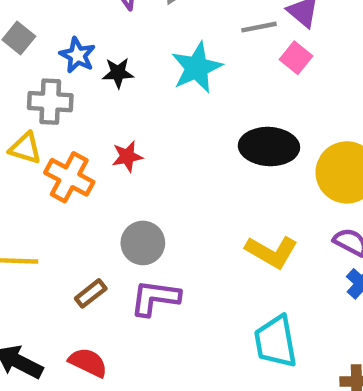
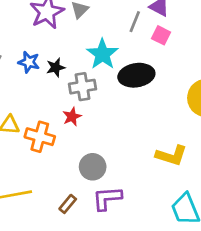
gray line: (259, 27) -> (135, 22), turned -45
gray cross: (50, 102) -> (83, 87), moved
black ellipse: (269, 147) -> (136, 75), moved

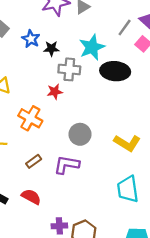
orange cross: (40, 137) -> (30, 118), moved
gray circle: (93, 167) -> (80, 134), moved

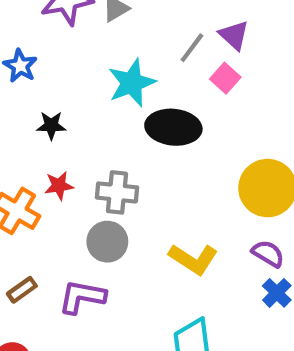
black star: (51, 49) -> (51, 125), moved
gray cross: (69, 69) -> (117, 192), moved
red star: (55, 92) -> (59, 186), moved

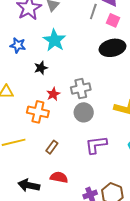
cyan star: (132, 83) -> (54, 40), moved
black ellipse: (173, 127) -> (112, 48), moved
purple L-shape: (82, 297) -> (96, 145), moved

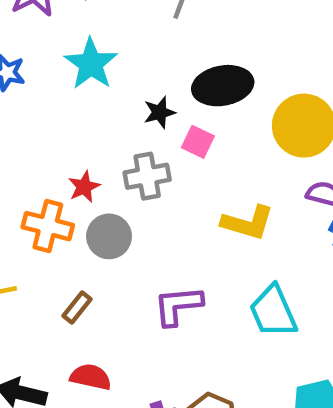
pink square: (113, 20) -> (198, 142), moved
black star: (41, 68) -> (159, 112), moved
gray circle: (84, 112) -> (109, 236), moved

